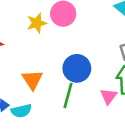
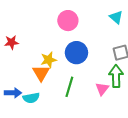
yellow star: (37, 23) -> (49, 60), moved
blue circle: (77, 68) -> (76, 53), moved

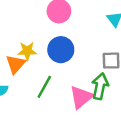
pink triangle: (102, 89) -> (81, 97), size x1.5

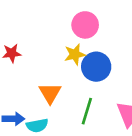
yellow star: (27, 51) -> (75, 54), moved

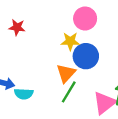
orange triangle: (50, 93) -> (66, 73), moved

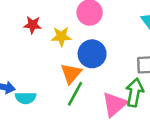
red star: (17, 27) -> (32, 25), moved
yellow star: (70, 41) -> (61, 37), moved

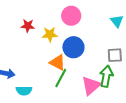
orange triangle: (71, 73) -> (58, 62), turned -42
cyan semicircle: (26, 98) -> (24, 91), moved

